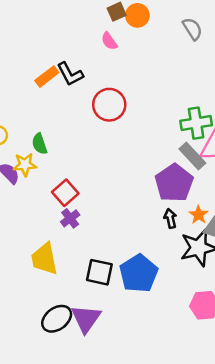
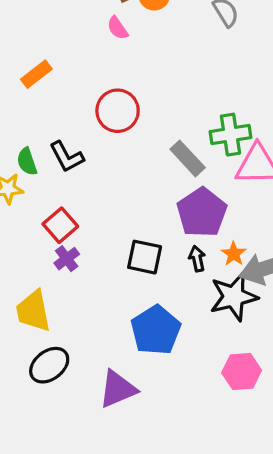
black L-shape: (70, 74) -> (67, 157), moved
gray rectangle: (192, 156) -> (188, 158), moved
black square: (99, 272) -> (145, 257), moved
black ellipse: (57, 319) -> (49, 365), moved
purple triangle: (86, 319) -> (118, 389), moved, turned 32

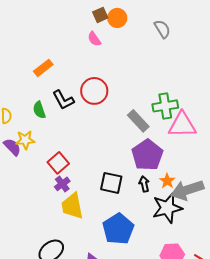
black L-shape: (67, 157) -> (63, 100), moved
green semicircle: (27, 162) -> (39, 110), moved
yellow trapezoid: (33, 311) -> (72, 206), moved

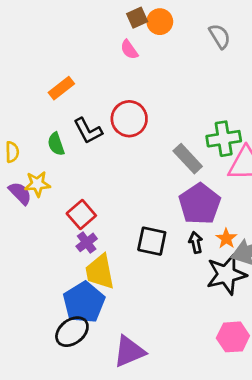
blue pentagon: (118, 229) -> (84, 302), moved

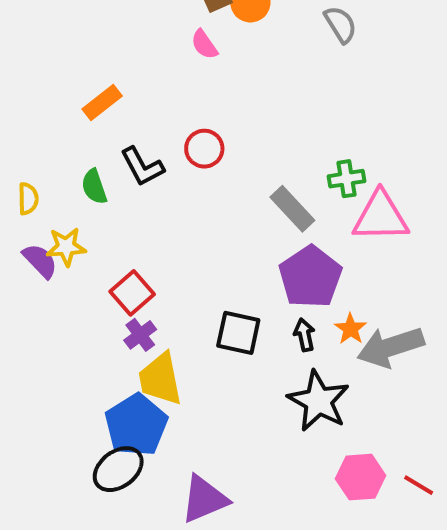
red circle: (129, 119) -> (204, 149), size x0.7
green cross: (224, 139) -> (346, 179), size x0.7
black star: (226, 274) -> (318, 401), moved, turned -30

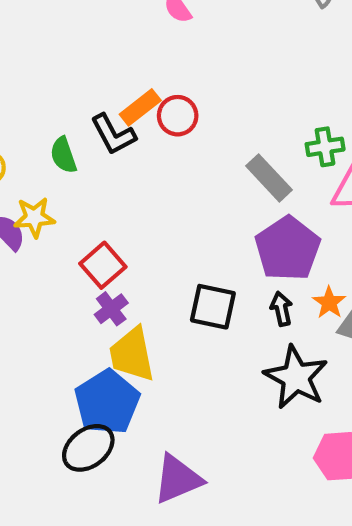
orange rectangle: (102, 103) -> (140, 107), moved

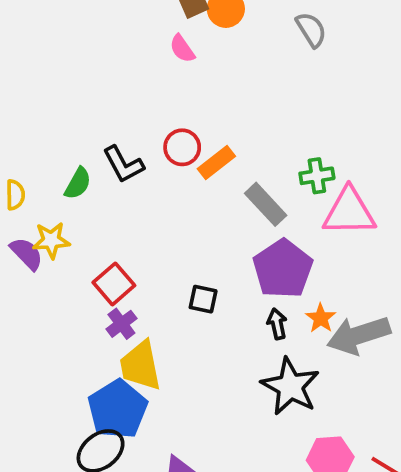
orange rectangle: (140, 107) -> (216, 163), moved
green semicircle: (63, 155) -> (78, 183), turned -132
black square: (213, 307) -> (203, 299), moved, size x0.7

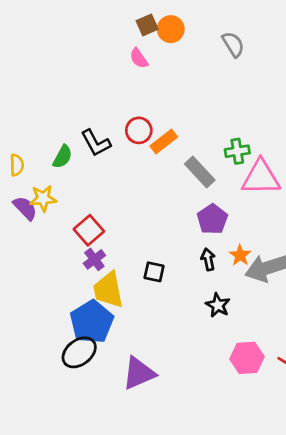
purple pentagon: (283, 269) -> (212, 219), size x0.7
black square: (203, 299) -> (154, 272), moved
black star: (290, 386) -> (218, 305), size x0.6

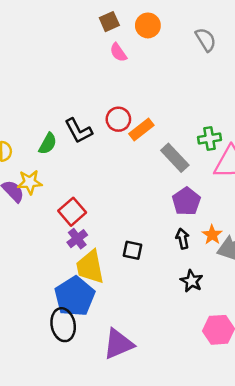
brown square: (147, 25) -> (109, 22), moved
black ellipse: (79, 352) -> (63, 325), turned -64

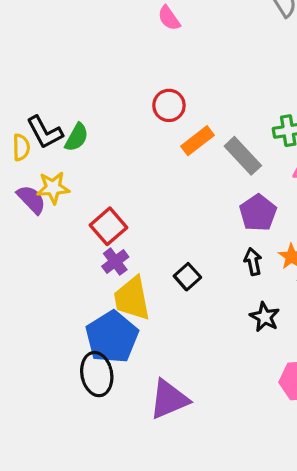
orange rectangle: (141, 129) -> (197, 141), moved
black L-shape: (79, 131) -> (45, 132), moved
black square: (132, 250) -> (187, 277), turned 36

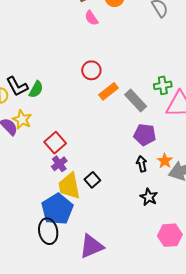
yellow star: (53, 188) -> (22, 120), turned 30
purple pentagon: (258, 213) -> (145, 135), turned -30
black square: (187, 277) -> (92, 180), moved

